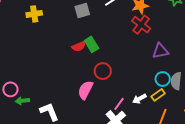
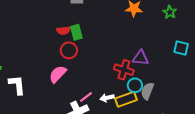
red cross: (141, 25) -> (124, 70), moved, turned -36
red circle: (103, 71) -> (69, 50), moved
yellow rectangle: (158, 95) -> (126, 99), size x1.5

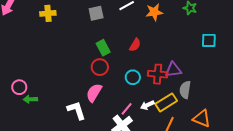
red semicircle: (63, 30) -> (135, 45), moved, turned -40
purple triangle: (141, 58) -> (173, 70), moved
white L-shape: (17, 85) -> (76, 110), moved
cyan circle: (135, 85) -> (133, 77), moved

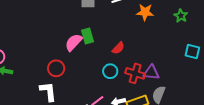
red semicircle: (135, 45) -> (118, 48), moved
red circle: (100, 67) -> (56, 68), moved
pink semicircle: (94, 93) -> (74, 42), moved

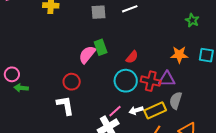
orange star: (145, 12) -> (179, 55), moved
cyan circle: (110, 71) -> (126, 81), size x1.5

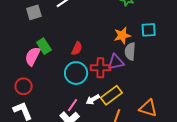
gray semicircle: (176, 101) -> (130, 51), moved

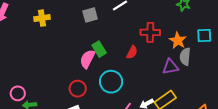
orange star: (122, 36) -> (178, 40), turned -30
red cross: (100, 68) -> (150, 32), moved
cyan circle: (76, 73) -> (111, 82), moved

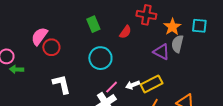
pink semicircle: (87, 59) -> (39, 36), moved
purple triangle: (170, 67) -> (161, 52), turned 30
red circle: (78, 89) -> (51, 47), moved

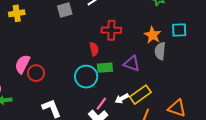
red cross: (146, 15) -> (111, 30), moved
green rectangle: (93, 24) -> (105, 68), moved, turned -63
red semicircle: (125, 32) -> (94, 49), moved, turned -40
purple triangle: (161, 52) -> (132, 64), moved

